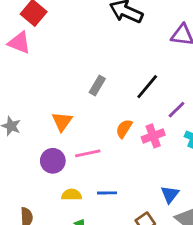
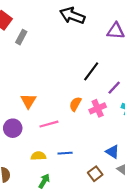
gray rectangle: (97, 85) -> (21, 37), moved
purple circle: (53, 161) -> (13, 128), moved
blue triangle: (170, 194) -> (113, 152), turned -32

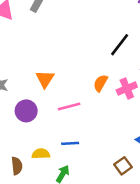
blue line: (65, 153) -> (70, 143), moved
yellow semicircle: (38, 156) -> (41, 154), moved

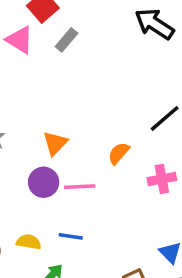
orange semicircle: (100, 83) -> (119, 153), moved
purple circle: (26, 111) -> (44, 182), moved

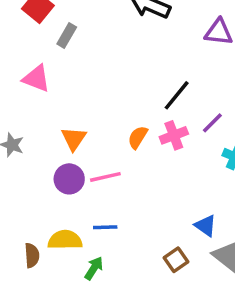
pink triangle: (20, 40) -> (36, 78), moved
pink cross: (162, 179) -> (174, 135), moved
yellow semicircle: (29, 242) -> (65, 240), size x1.4

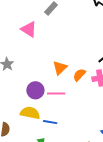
orange triangle: (74, 139) -> (60, 68), moved
yellow semicircle: (65, 240) -> (30, 113), moved

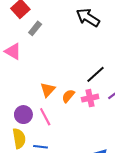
pink line: (56, 93) -> (45, 117), turned 66
yellow semicircle: (30, 113) -> (19, 138), turned 72

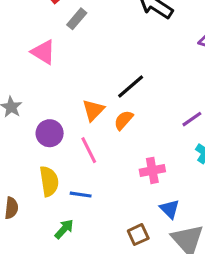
black line: (95, 74) -> (131, 87), moved
pink cross: (90, 98) -> (152, 170), moved
purple circle: (23, 115) -> (50, 133), moved

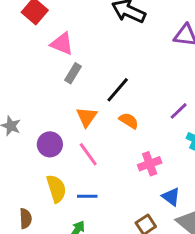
gray rectangle: (77, 19) -> (73, 73), moved
pink triangle: (43, 52) -> (62, 44), moved
orange semicircle: (124, 120) -> (129, 121), moved, turned 90

